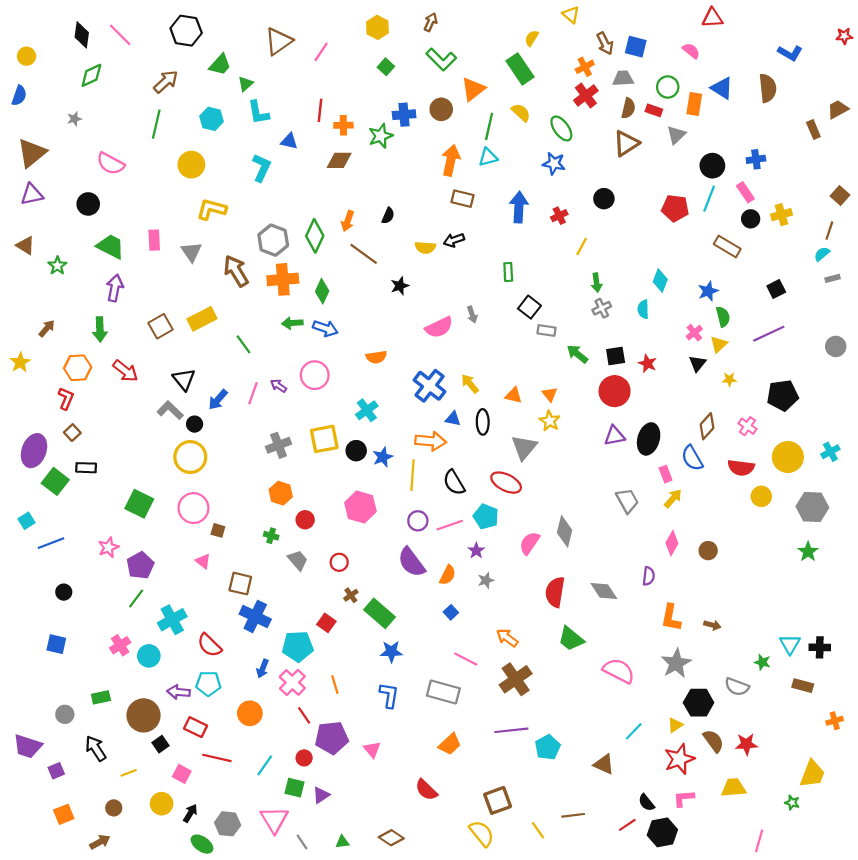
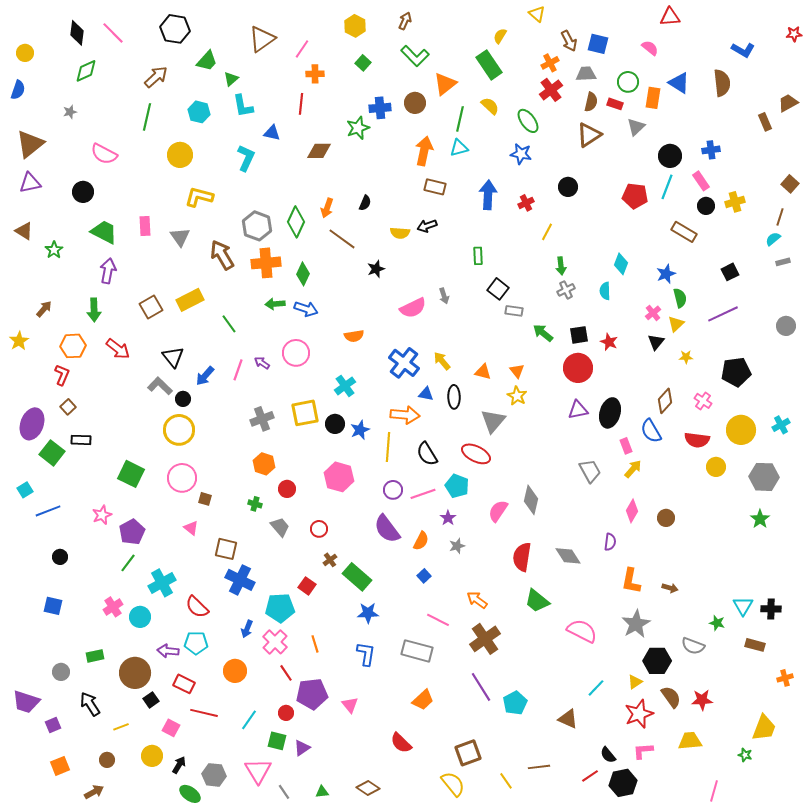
orange cross: (343, 125) -> (315, 74), moved
purple line: (511, 730) -> (481, 687), turned 64

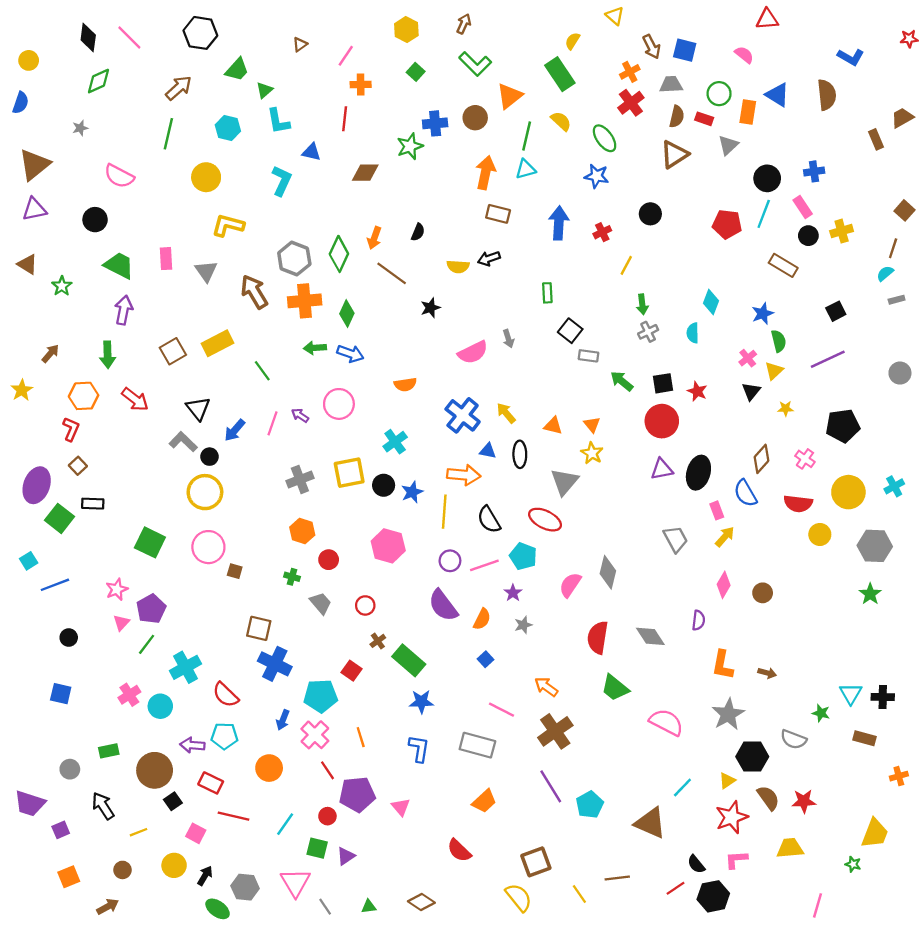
brown triangle: (262, 39) -> (300, 44), size x0.5
pink triangle: (191, 528) -> (121, 623), moved, turned 35
brown triangle: (568, 719) -> (650, 823), size x1.4

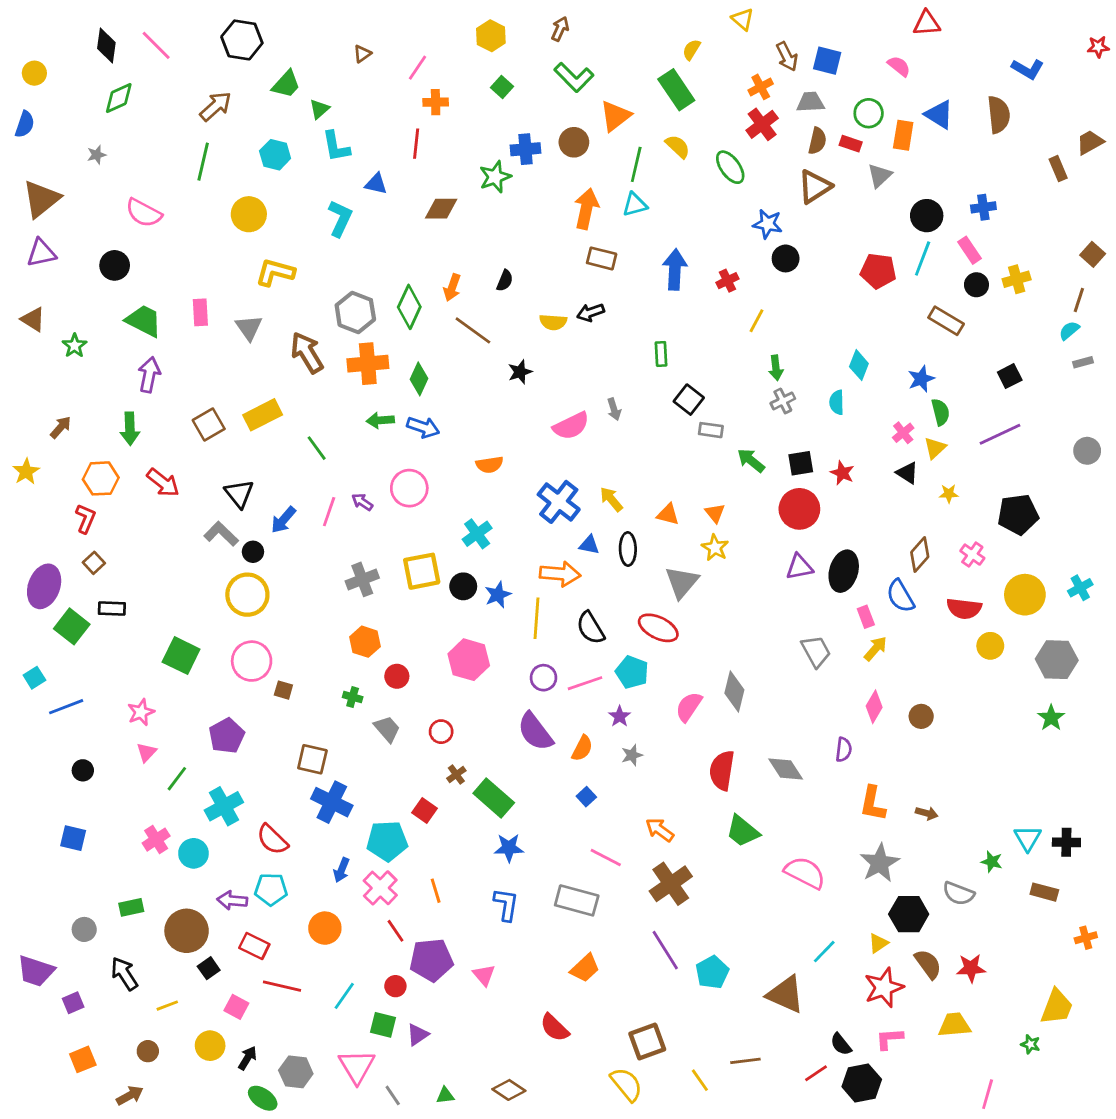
blue star: (597, 176) -> (768, 224), moved
black triangle: (751, 391) -> (907, 473), turned -36
purple pentagon: (151, 609) -> (227, 736), moved

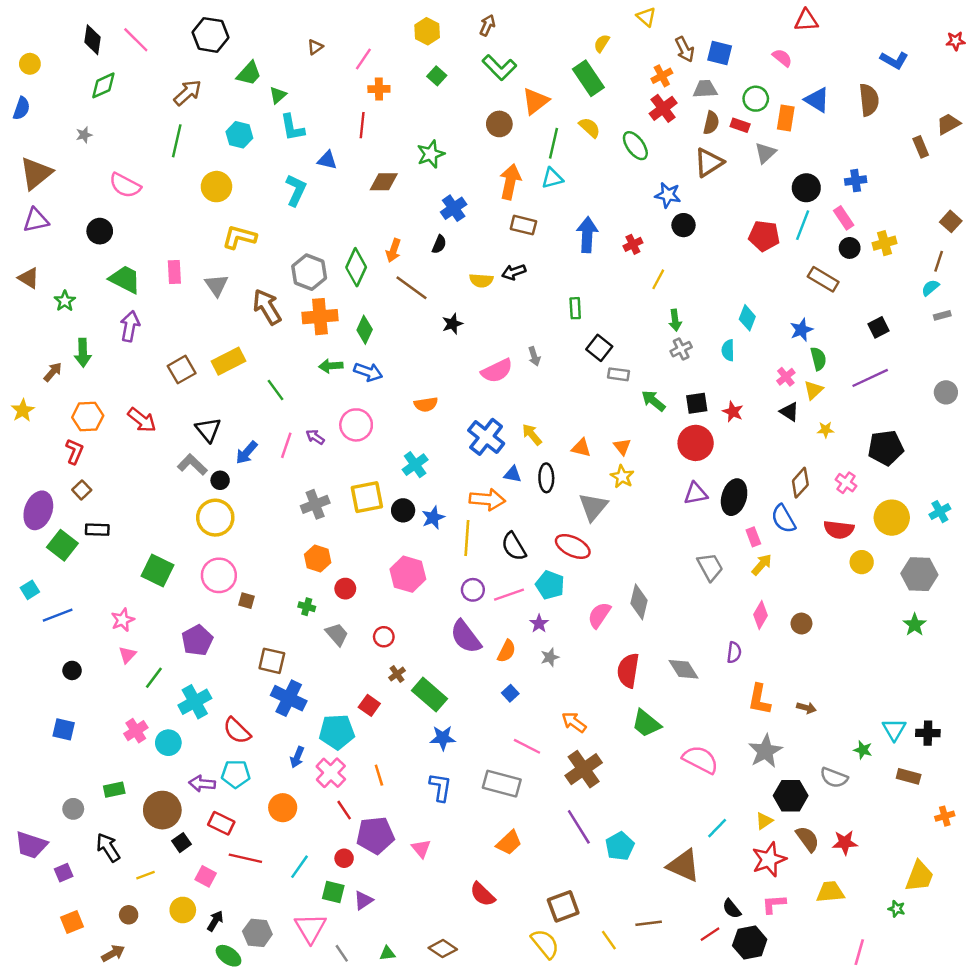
blue cross: (525, 149) -> (454, 208), moved, turned -30
green arrow: (130, 429) -> (83, 353), moved

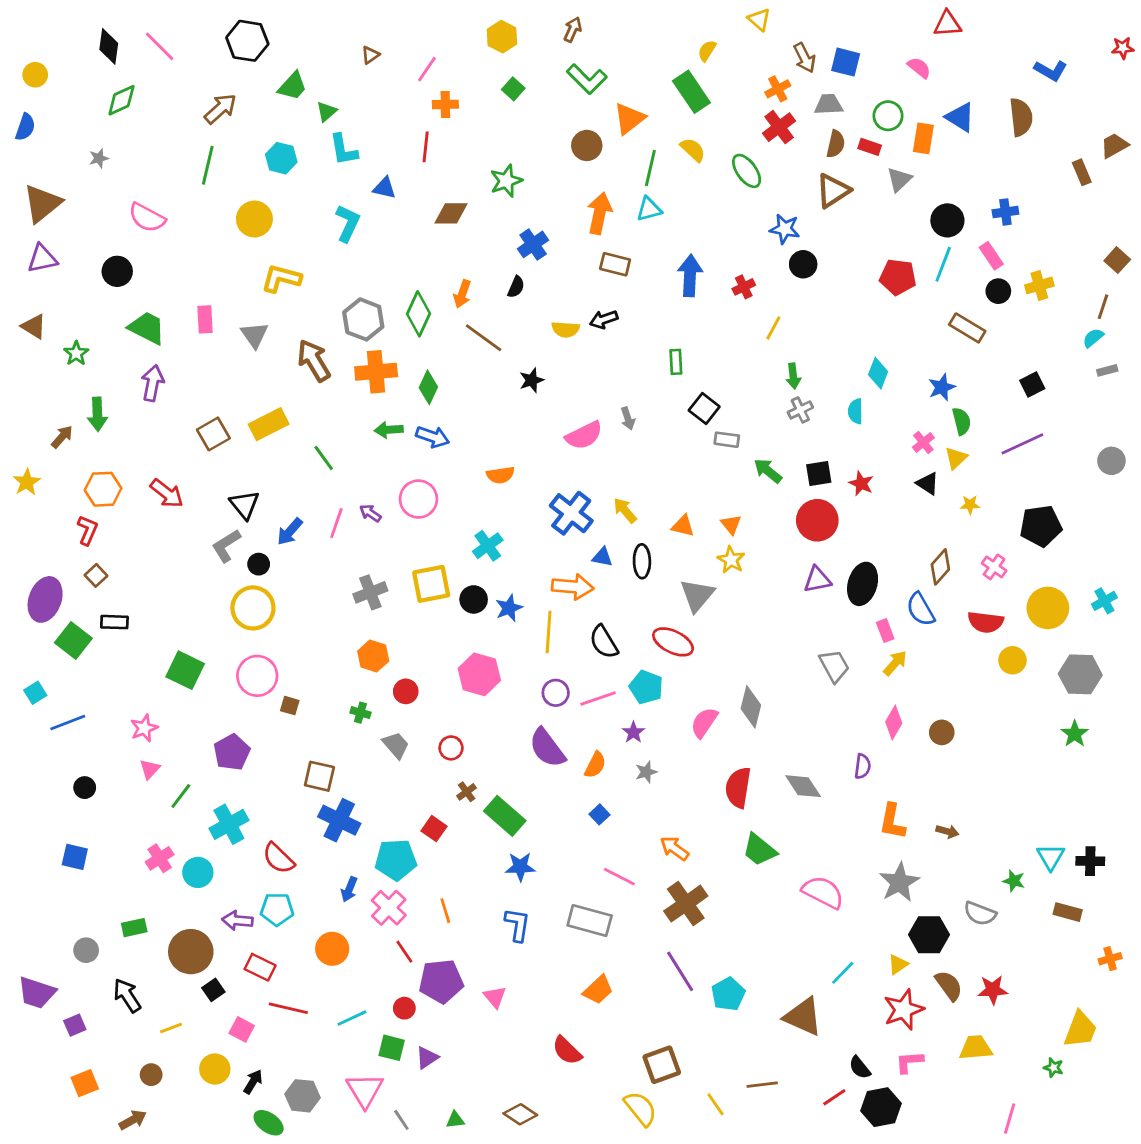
gray L-shape: (192, 465) -> (226, 546), turned -76
cyan line: (300, 867) -> (352, 1018), turned 30

